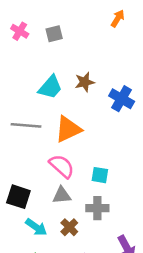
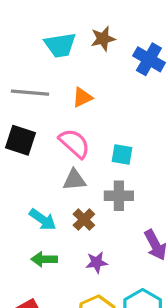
cyan trapezoid: (50, 87) -> (60, 45), turned 40
orange triangle: (68, 129) -> (82, 97), size x0.6
black square: (18, 197) -> (20, 140), moved

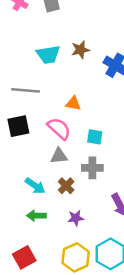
orange triangle: (82, 97) -> (73, 103), moved, turned 35
black square: (20, 140) -> (18, 126), turned -30

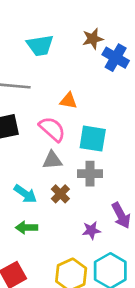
brown star: (80, 50) -> (93, 39), moved
cyan square: (95, 137) -> (93, 139), size x1.5
purple star: (76, 218) -> (91, 230), moved

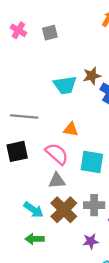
cyan trapezoid: (40, 45) -> (65, 85), moved
gray cross: (90, 174) -> (94, 205), moved
brown cross: (60, 194) -> (64, 210), size x1.6

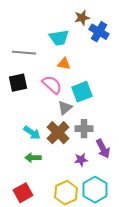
cyan trapezoid: (65, 85) -> (59, 38), moved
cyan square: (92, 162) -> (82, 92), turned -30
gray triangle: (57, 181) -> (65, 108), moved, turned -35

